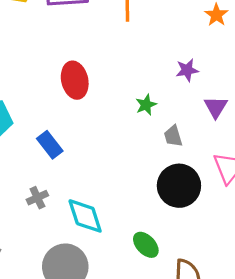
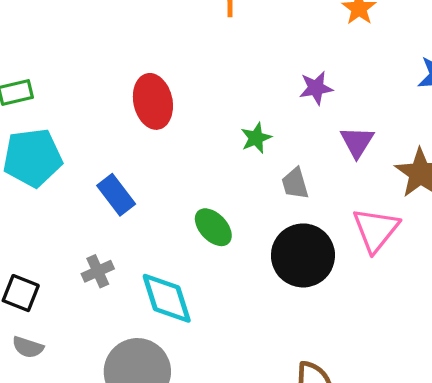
green ellipse: (146, 245) -> (213, 227), moved

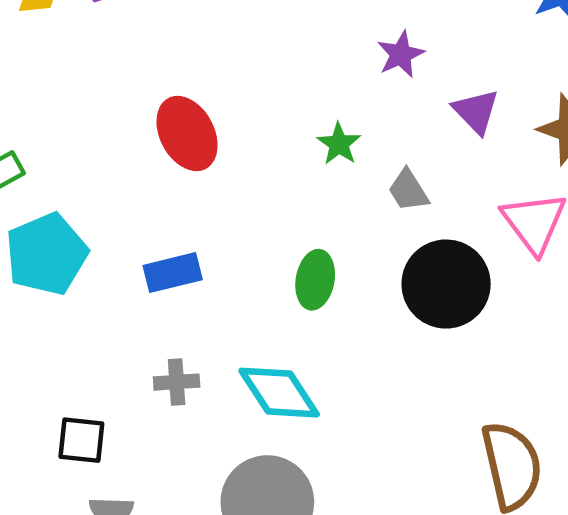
blue rectangle: (116, 195) -> (173, 273), turned -51
green ellipse: (213, 227) -> (315, 280), turned 69
gray cross: (98, 271) -> (177, 382), turned 36

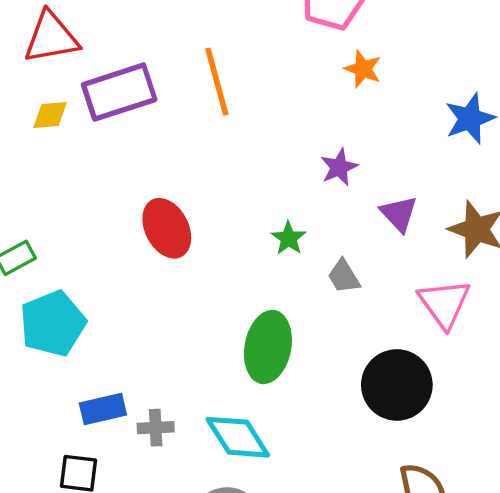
blue rectangle: (173, 273) -> (103, 409), moved
green ellipse: (315, 280) -> (268, 347), size x1.5
black circle: (446, 284) -> (397, 385), moved

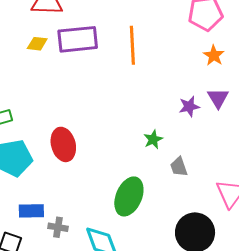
purple triangle: (399, 214) -> (218, 98), moved
red ellipse: (167, 228) -> (63, 144), moved

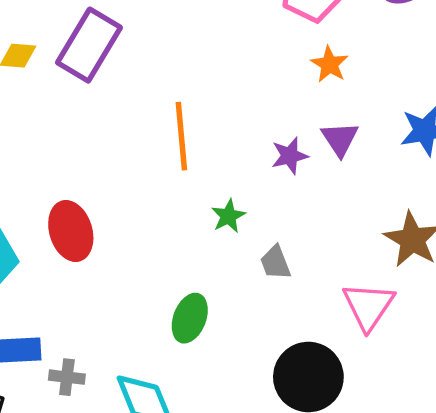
purple rectangle: (78, 39) -> (89, 45), turned -51
orange line: (132, 45) -> (181, 136), moved
green ellipse: (129, 196) -> (190, 318), size x0.7

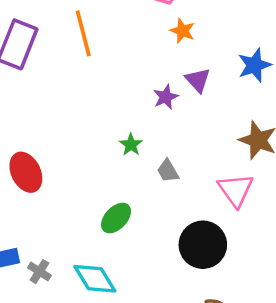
orange line: (181, 136) -> (83, 33), moved
green ellipse: (190, 318) -> (116, 218), turned 32
gray cross: (67, 377) -> (39, 272), turned 35

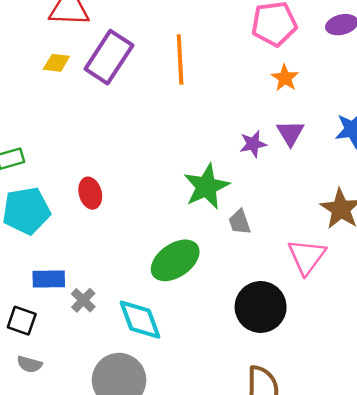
green star: (131, 145) -> (206, 187), size x1.8
red ellipse: (26, 172) -> (90, 193), size x0.7
green ellipse: (116, 218) -> (175, 260), size x1.4

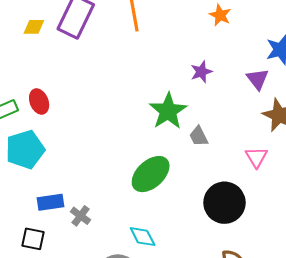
purple triangle: (290, 133) -> (257, 79), moved
red ellipse: (90, 193) -> (39, 102), moved
pink triangle: (307, 257) -> (256, 157), size x0.7
cyan diamond: (140, 320) -> (143, 237), moved, size x0.7

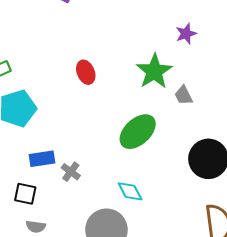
red ellipse: (39, 102) -> (86, 72), moved

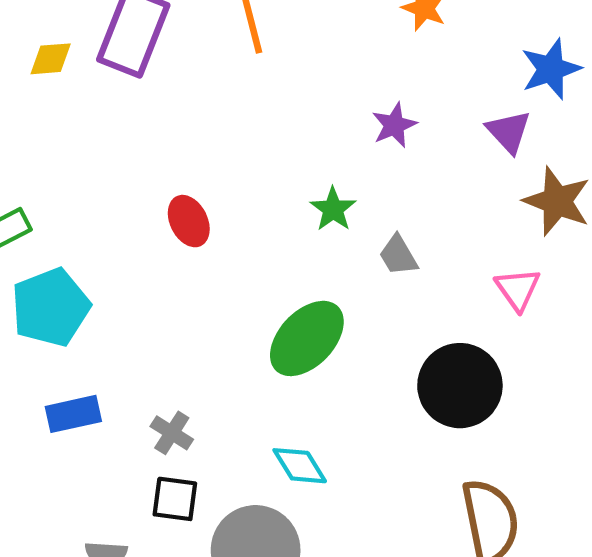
green star: (154, 71) -> (333, 209), size x0.6
blue rectangle: (42, 159) -> (73, 414), moved
black square: (25, 194) -> (175, 499), moved

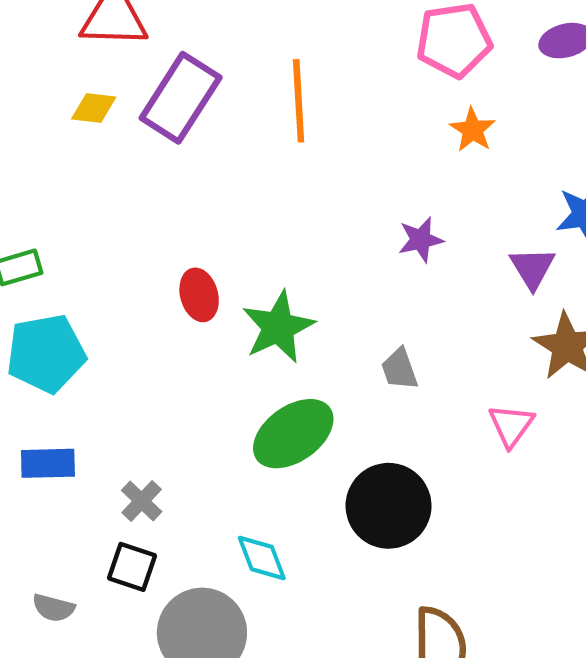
green star: (333, 209) -> (278, 327), moved, size x1.6
black circle: (460, 386) -> (389, 506), moved

